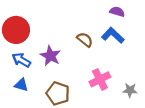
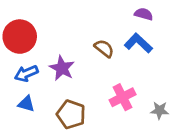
blue arrow: (21, 60) -> (26, 73), turned -54

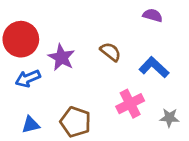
blue L-shape: (138, 43) -> (154, 67), moved
purple star: (62, 68) -> (61, 57), moved
blue triangle: (26, 104) -> (31, 125), moved, turned -30

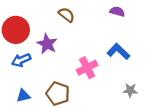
brown semicircle: (111, 52) -> (67, 15), moved
pink cross: (130, 104) -> (87, 68), moved

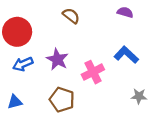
purple star: (47, 44) -> (57, 59), moved
blue triangle: (23, 96) -> (15, 102), moved

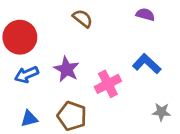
blue triangle: (15, 102) -> (29, 119), moved

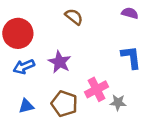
blue L-shape: (147, 64) -> (131, 57), turned 40
pink cross: (108, 84) -> (97, 89), moved
gray star: (161, 112) -> (118, 102), moved

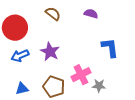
purple semicircle: (130, 13) -> (91, 14), moved
brown semicircle: (74, 17) -> (53, 14), moved

